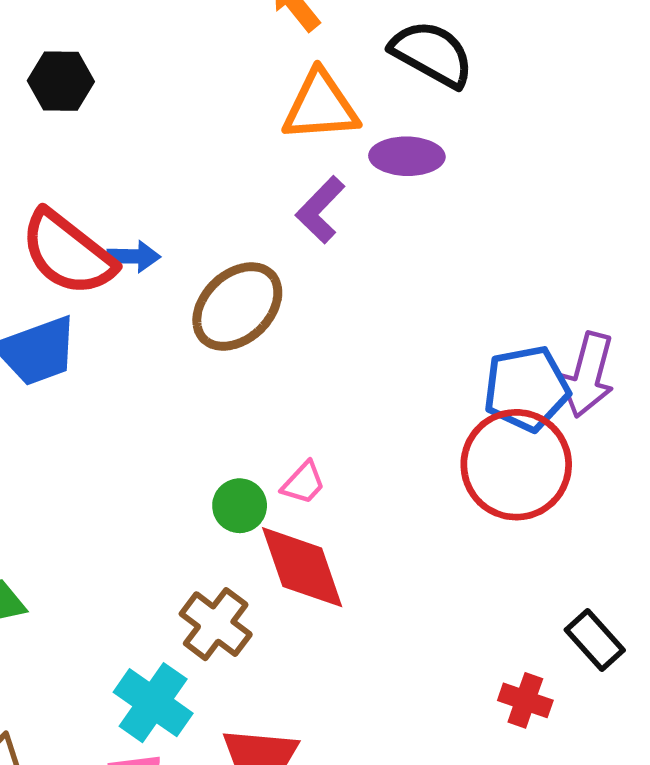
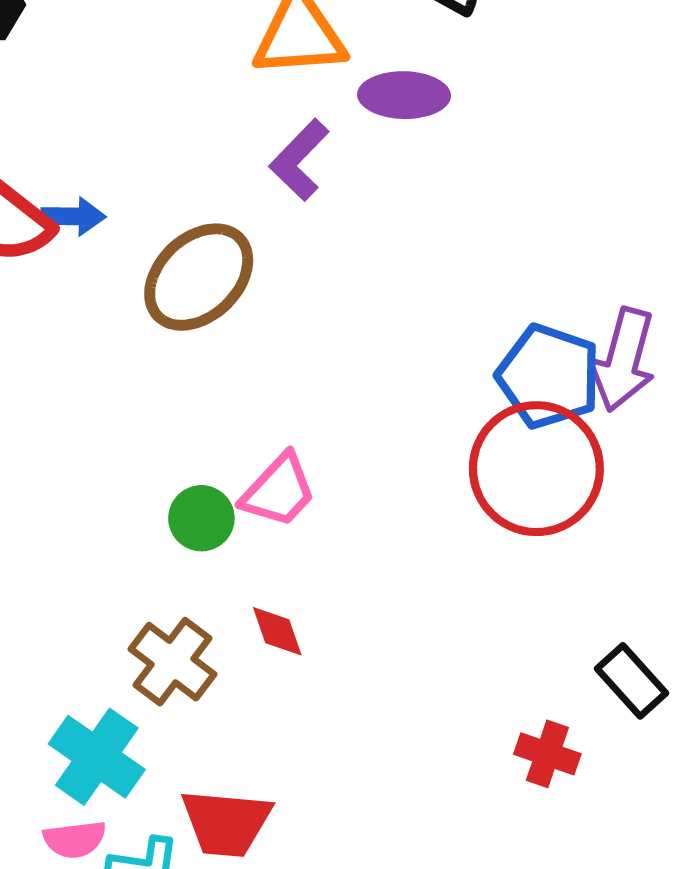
blue pentagon: (526, 388) -> (549, 376), turned 30
pink trapezoid: (303, 483) -> (279, 491), size x1.4
red diamond: (302, 567) -> (277, 631), moved, size x0.5

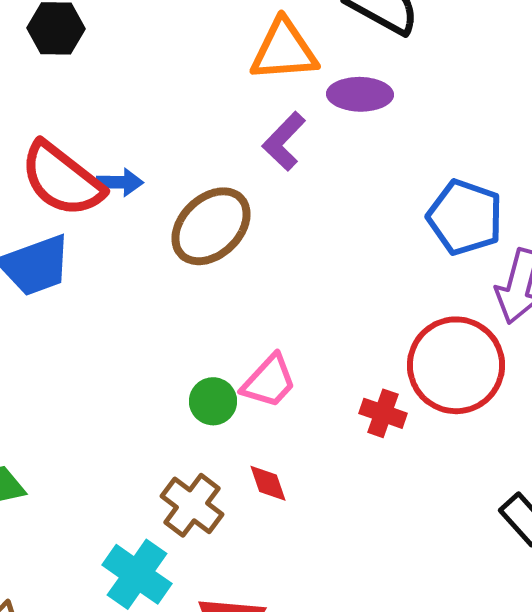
blue pentagon: (549, 376) -> (465, 217), moved
red cross: (547, 754) -> (383, 413), moved

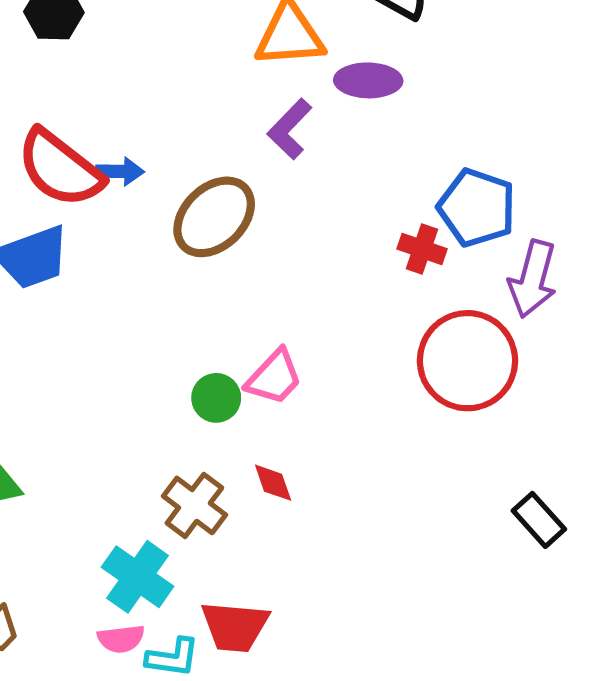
red cross: (383, 413) -> (422, 249), moved

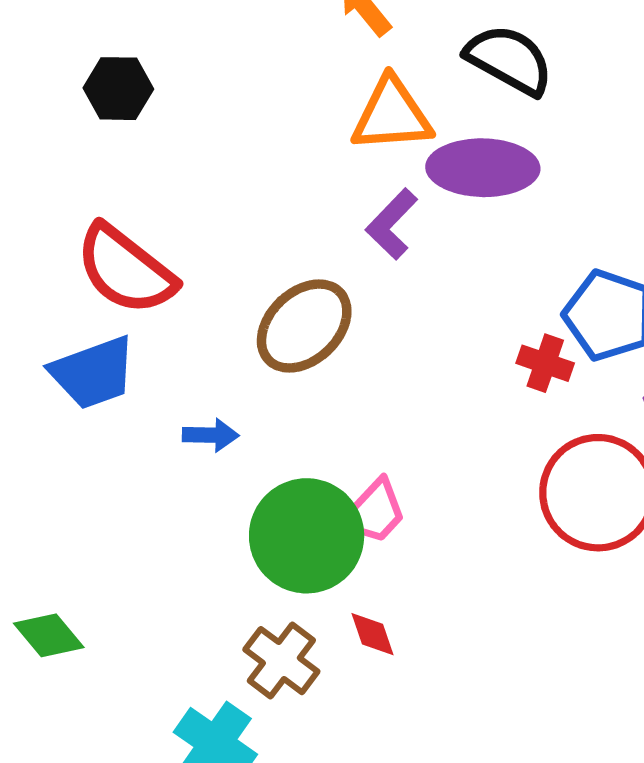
purple ellipse: (368, 80) -> (483, 168), size x1.4
blue arrow: (120, 171) -> (211, 435), moved
green circle: (216, 398) -> (307, 536), size x2.0

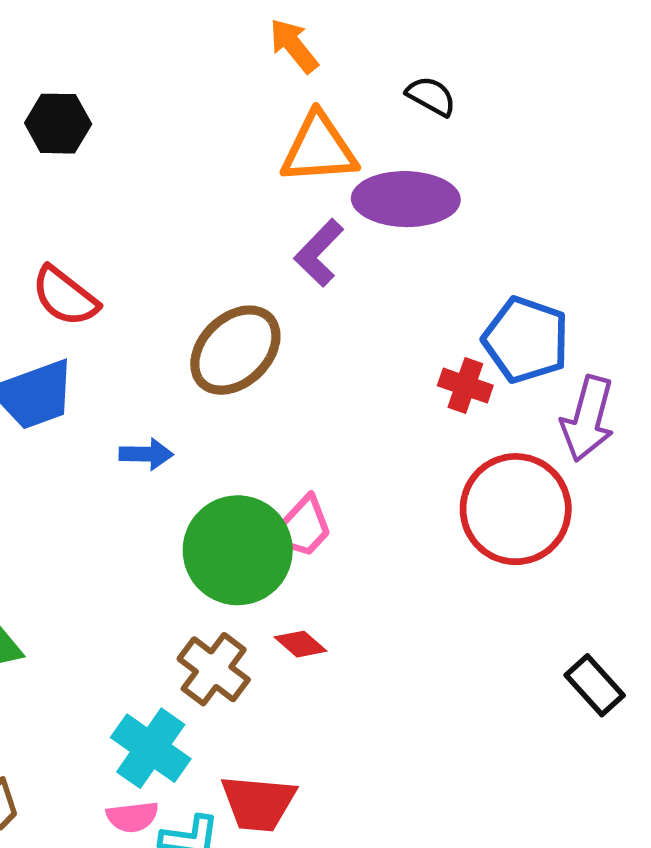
black semicircle: (509, 60) -> (431, 96), size x0.6
red semicircle: (125, 270) -> (65, 296), size x0.7
red diamond: (373, 634) -> (301, 644), turned -30

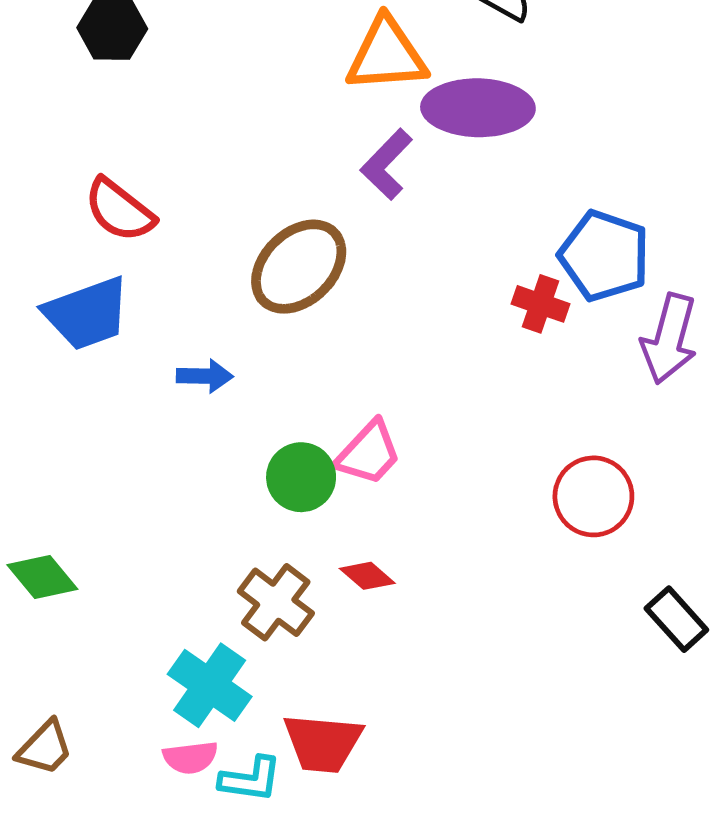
red circle: (516, 509) -> (593, 496), moved, size x0.7
green circle: (238, 550) -> (301, 477), size x0.6

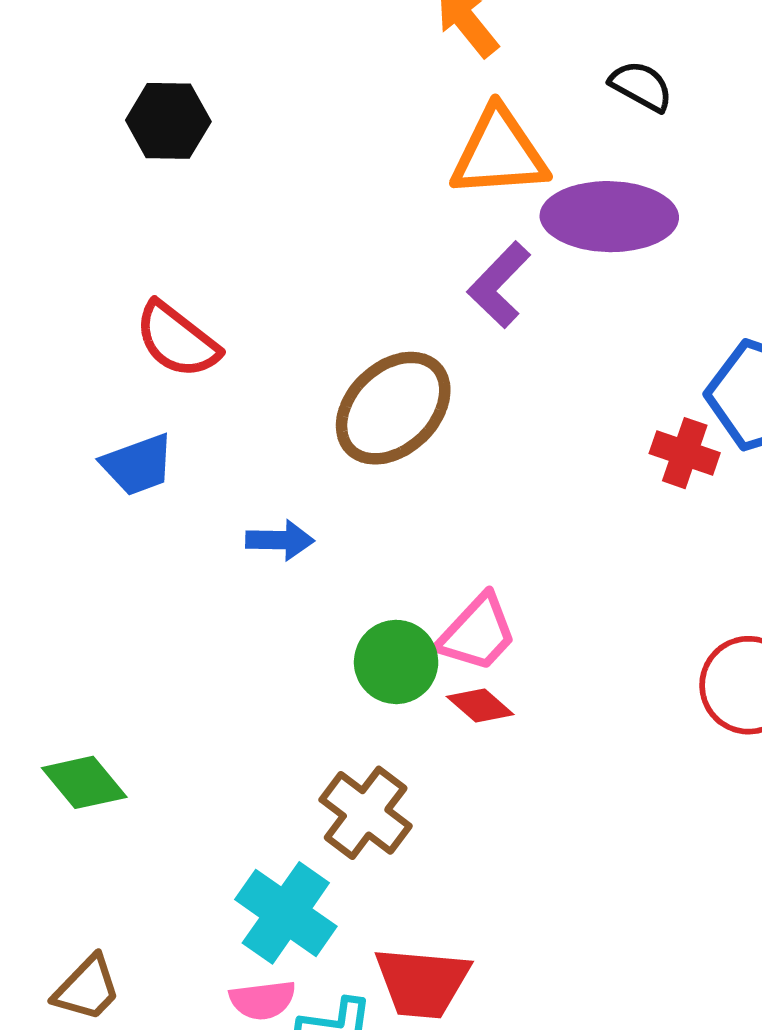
blue trapezoid: (87, 314) -> (138, 465), size x0.7
red diamond: (367, 576) -> (480, 706), moved

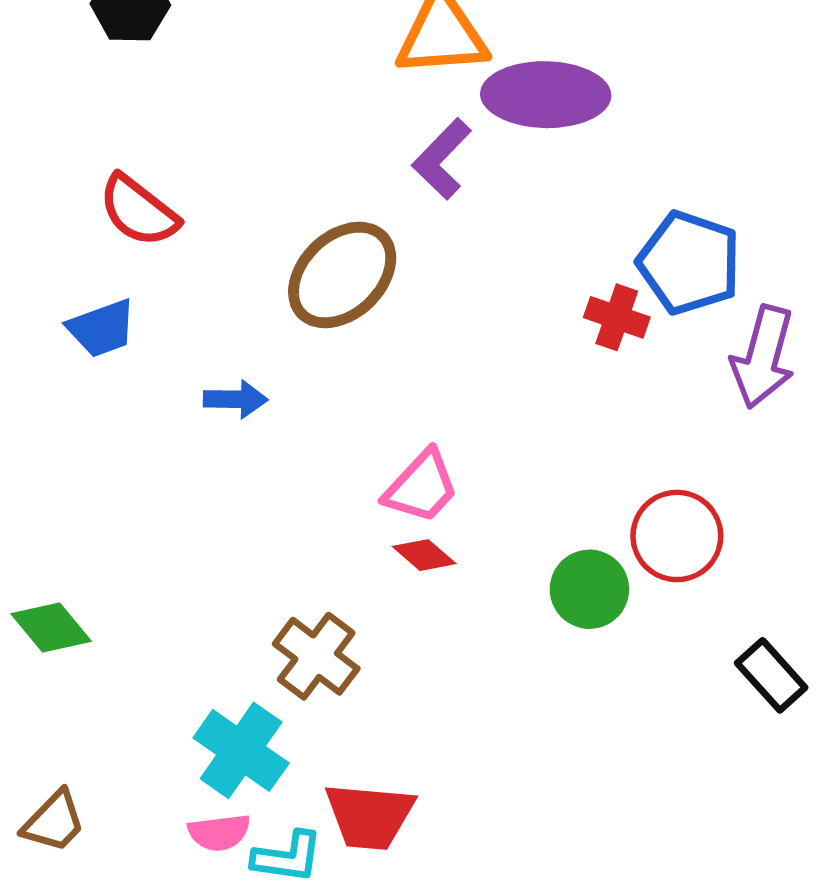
green circle: (396, 662) -> (589, 589), moved

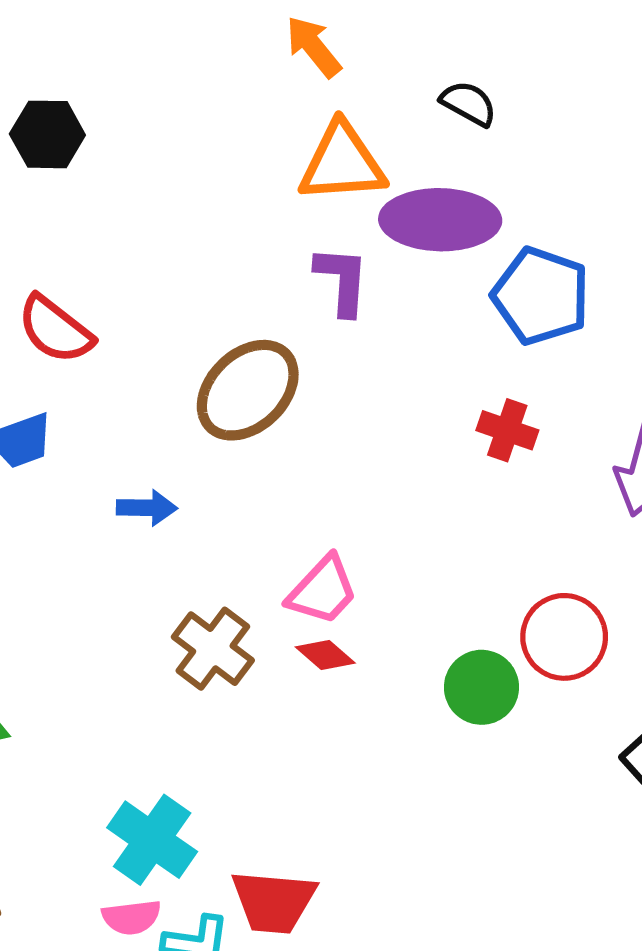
purple L-shape: (442, 159) -> (342, 280), turned 140
blue pentagon: (689, 263) -> (541, 296), moved
brown cross: (316, 656) -> (213, 649), moved

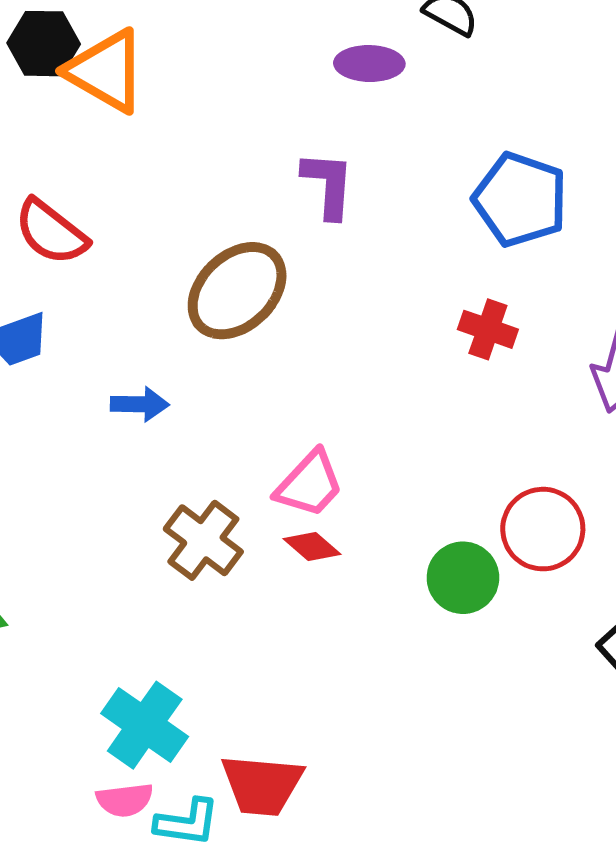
orange triangle: (342, 163) -> (106, 71), moved, turned 34
purple ellipse: (440, 220) -> (369, 64), moved, size x0.6

